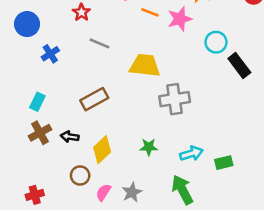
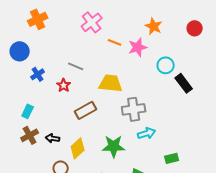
red star: (81, 12) -> (64, 85), moved
brown rectangle: (94, 99) -> (86, 110), moved
green star: (149, 147) -> (114, 146), size x1.6
cyan arrow: (191, 153) -> (147, 133), moved

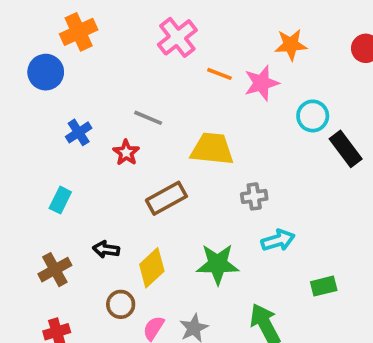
orange star: (154, 26) -> (291, 45), turned -30
blue circle: (20, 51) -> (46, 72), moved
gray cross: (134, 109) -> (254, 196), size x0.6
brown cross: (30, 135) -> (55, 270), moved

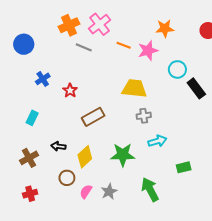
orange cross: (79, 32) -> (69, 25), moved
gray line: (148, 118) -> (84, 47), moved
yellow trapezoid: (212, 149) -> (134, 88), moved

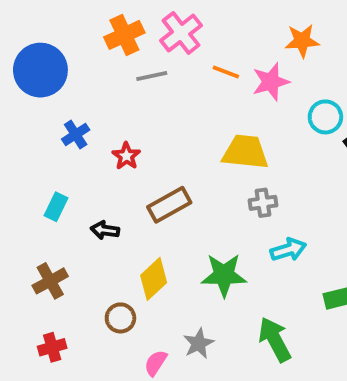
blue circle: (24, 44) -> (40, 70), size x1.4
gray line: (84, 47) -> (152, 76), turned -35
black arrow: (58, 146) -> (105, 230), moved
pink semicircle: (86, 192) -> (156, 363), moved

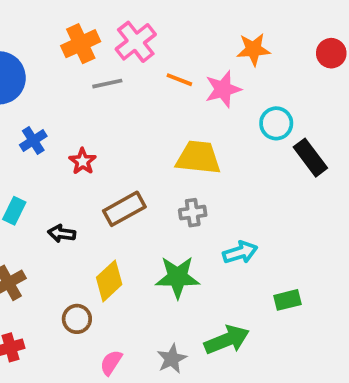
gray cross: (263, 203) -> (193, 213), moved
green arrow: (275, 339) -> (227, 340), turned 96
gray star: (199, 343) -> (172, 359), moved

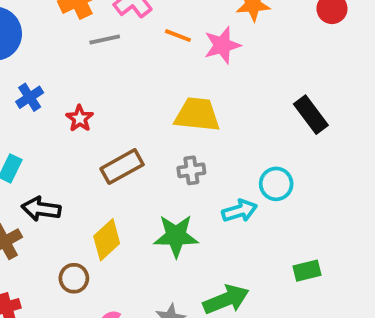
cyan circle: (276, 123) -> (276, 184), moved
black arrow: (62, 233) -> (41, 209), moved, size x1.4
green rectangle: (288, 300) -> (307, 271), moved

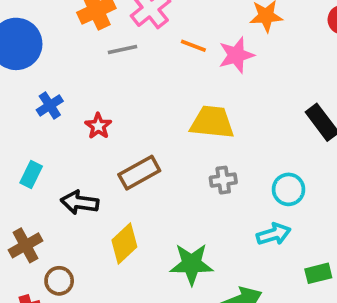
gray cross: (191, 170) -> (223, 180), moved
black arrow: (41, 209) -> (80, 202), moved
cyan arrow: (240, 211) -> (274, 234), moved
green star: (176, 236) -> (192, 264), moved
brown circle: (74, 278) -> (59, 281), moved

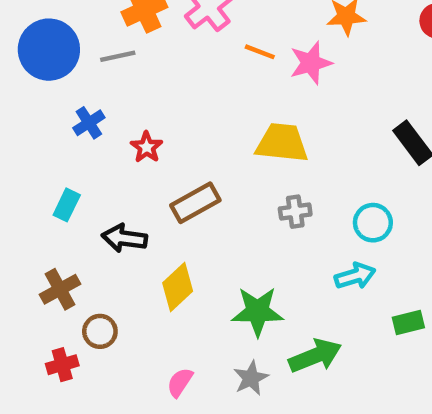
gray line: (123, 50) -> (118, 56), moved

